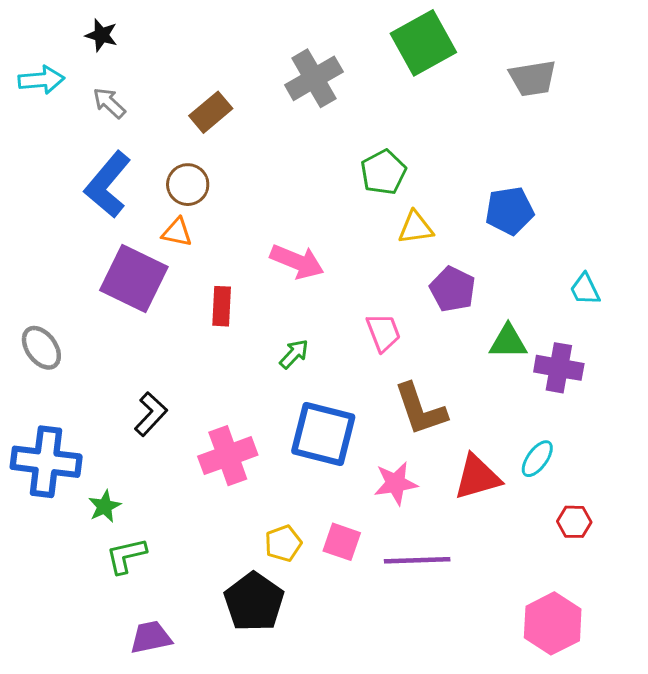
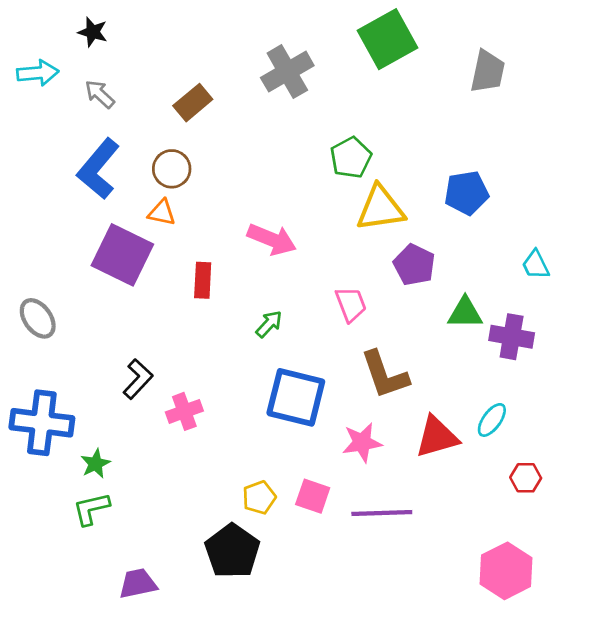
gray trapezoid: (533, 78) -> (488, 72), turned -69
yellow triangle: (416, 228) -> (380, 208), size x1.5
pink cross: (228, 456) -> (184, 411), moved, size x0.7
green L-shape: (126, 556) -> (91, 509), moved

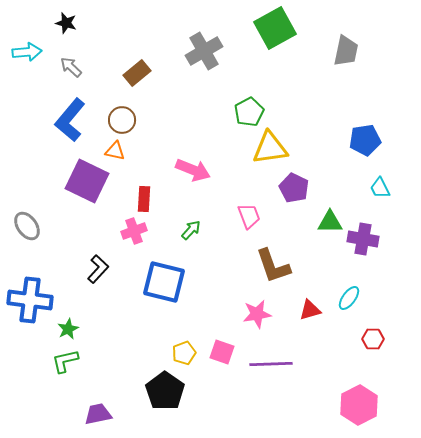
blue pentagon: (466, 193) -> (365, 140), moved
blue square: (296, 397) -> (164, 282), moved
pink cross: (184, 411) -> (134, 231), moved
red triangle: (437, 437) -> (310, 310), size x0.7

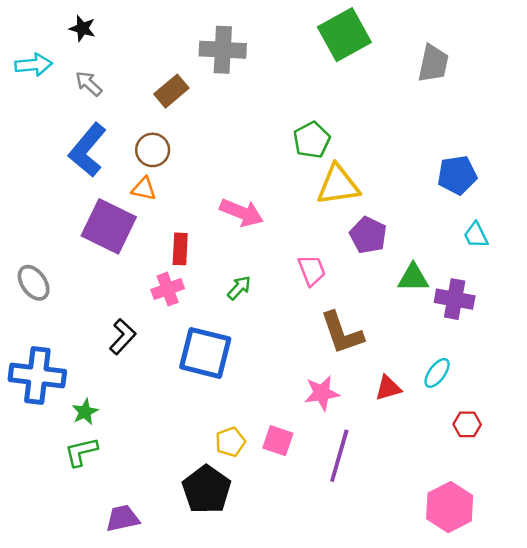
gray cross: (204, 51) -> (223, 50), moved, turned 33
purple line: (271, 364) -> (339, 456), turned -72

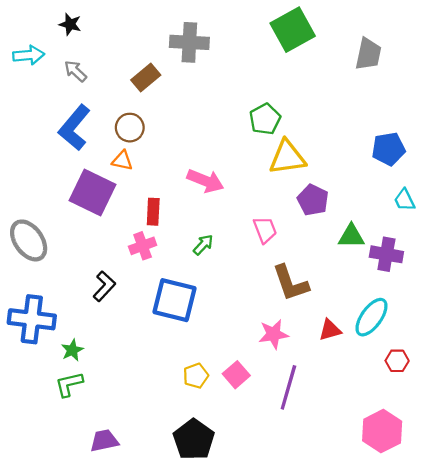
gray ellipse: (34, 283) -> (29, 240), size x1.4
cyan ellipse: (437, 373) -> (371, 317), size x1.5
pink square: (278, 441) -> (236, 375), turned 30
black pentagon: (206, 490) -> (194, 440), moved

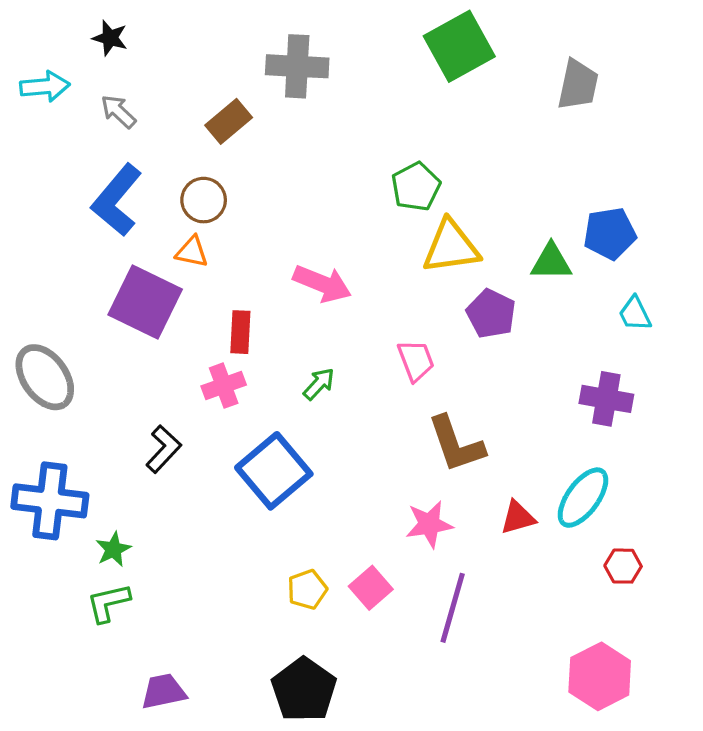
green triangle: (351, 236) -> (551, 262), moved
blue square: (174, 300) -> (274, 471), turned 36

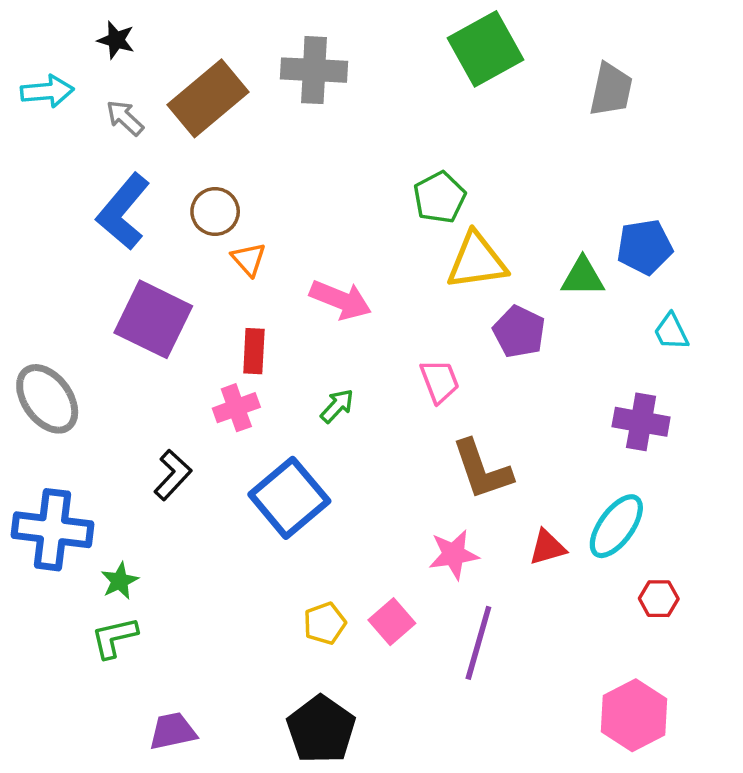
brown rectangle: (229, 121) -> (208, 98), moved, size x1.6
orange triangle: (192, 252) -> (249, 259), moved, turned 36

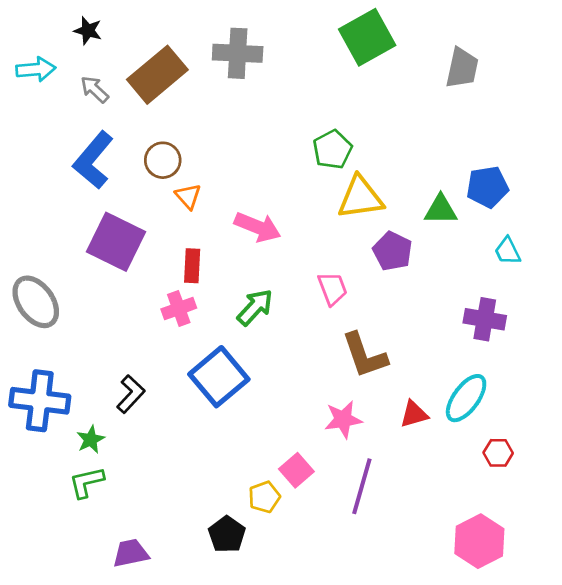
green arrow: (337, 406) -> (255, 307), size x1.4
black L-shape: (173, 475) -> (131, 394), moved
yellow pentagon: (325, 623) -> (264, 497), moved
black pentagon: (321, 729) -> (227, 534), moved, size x0.7

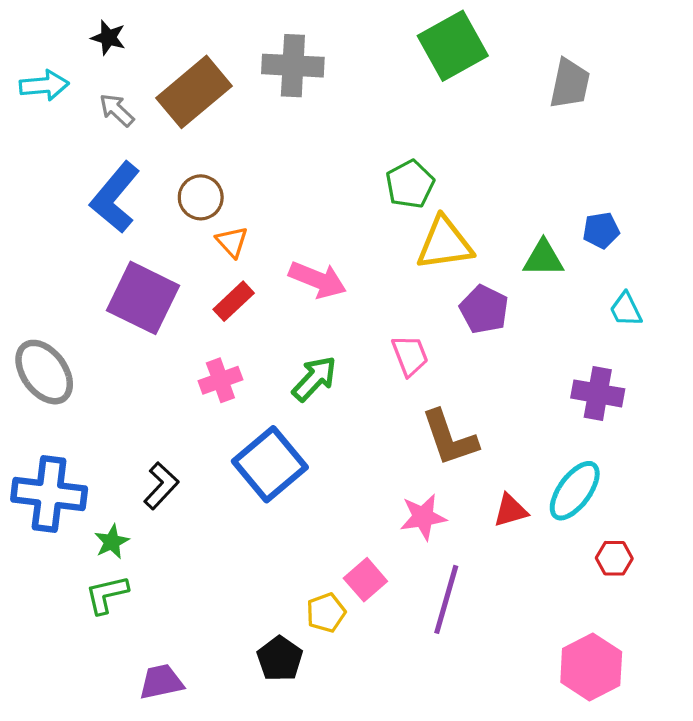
blue pentagon: (487, 187) -> (601, 230), size x0.7
red rectangle: (192, 266) -> (234, 301), moved, turned 44

